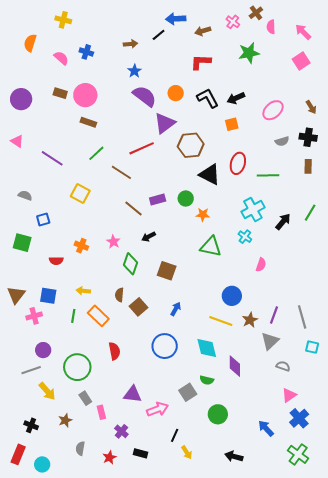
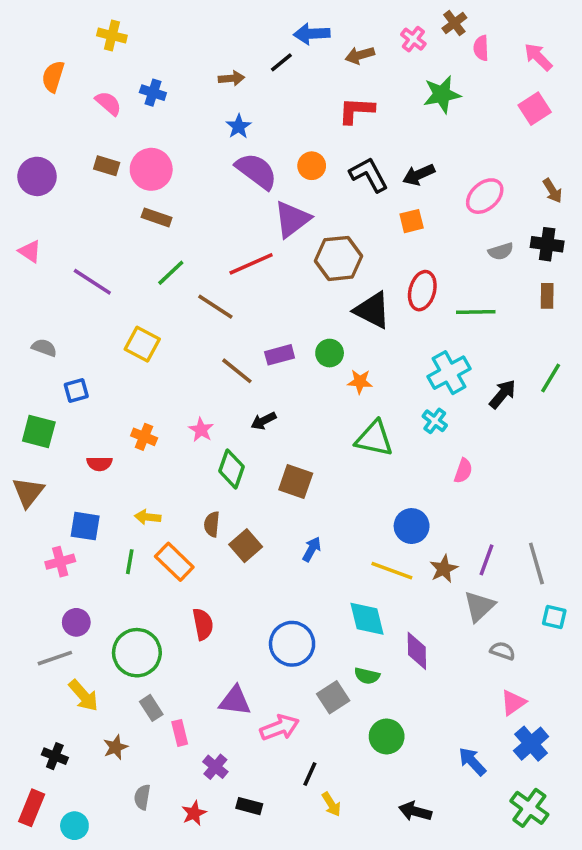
brown triangle: (16, 295) -> (28, 492), moved
blue circle: (165, 346) -> (292, 644), moved

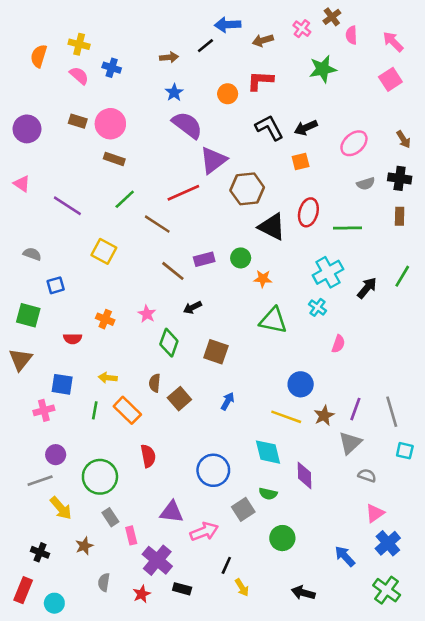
yellow cross: (112, 36) -> (79, 44), moved
orange circle: (312, 166) -> (228, 94), moved
purple cross: (215, 767) -> (157, 560), size x1.6

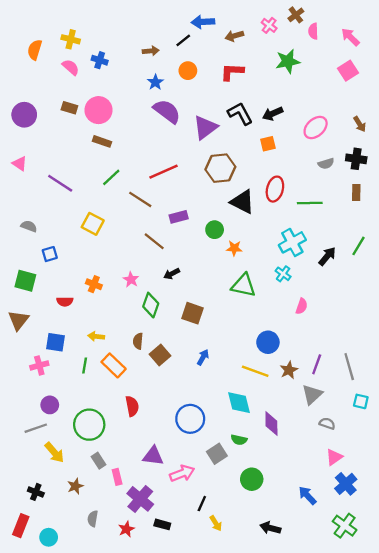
orange circle: (228, 94) -> (188, 71), moved
purple triangle: (213, 160) -> (205, 128), moved
purple rectangle: (204, 259) -> (179, 217), moved

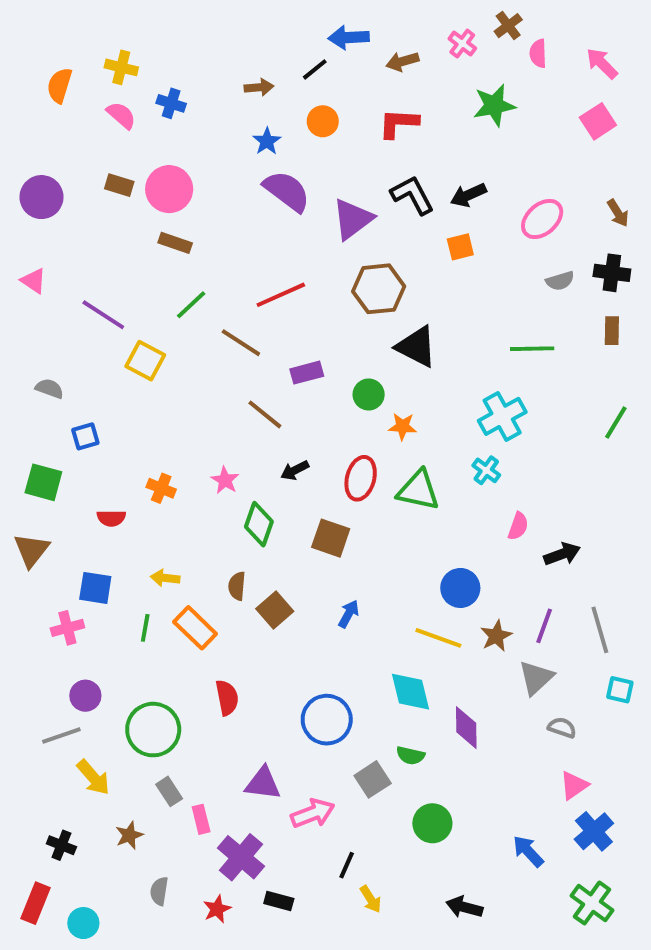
red ellipse: (275, 189) -> (361, 478), moved
yellow square: (93, 224) -> (145, 361), moved
black arrow: (327, 256) -> (562, 554), moved, turned 30

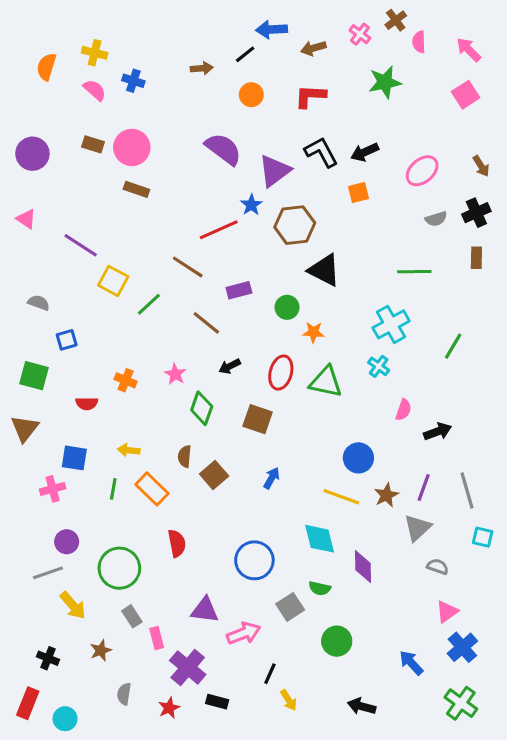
blue star: (267, 141) -> (251, 205), moved
black cross: (612, 273) -> (476, 213), turned -32
green line: (191, 305) -> (149, 304), moved
green line: (616, 422) -> (453, 346), moved

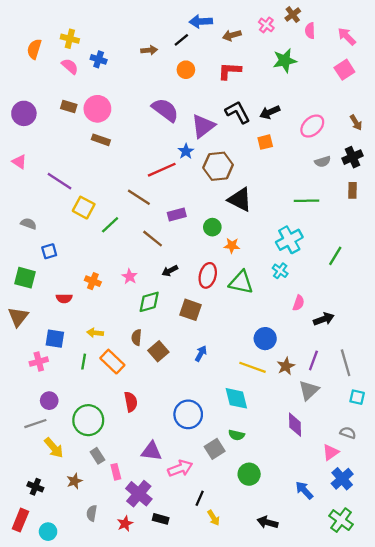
green diamond: (202, 408) -> (149, 302), turned 55
purple diamond: (363, 567) -> (295, 425), moved
gray semicircle: (438, 567) -> (348, 433), moved

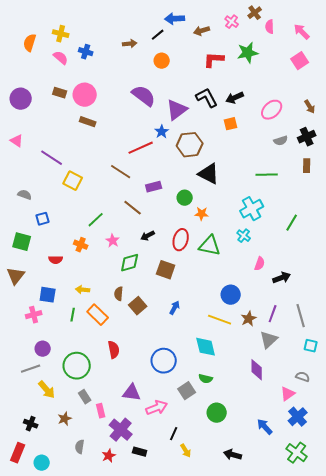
red L-shape: (230, 71) -> (214, 60), moved
green line: (110, 225) -> (96, 220), moved

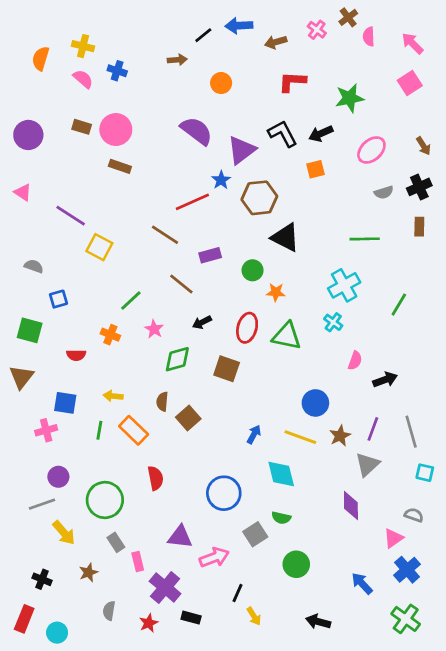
black line: (158, 35) -> (203, 35), moved
green star: (248, 53) -> (350, 98), moved
blue arrow: (175, 308) -> (254, 434), moved

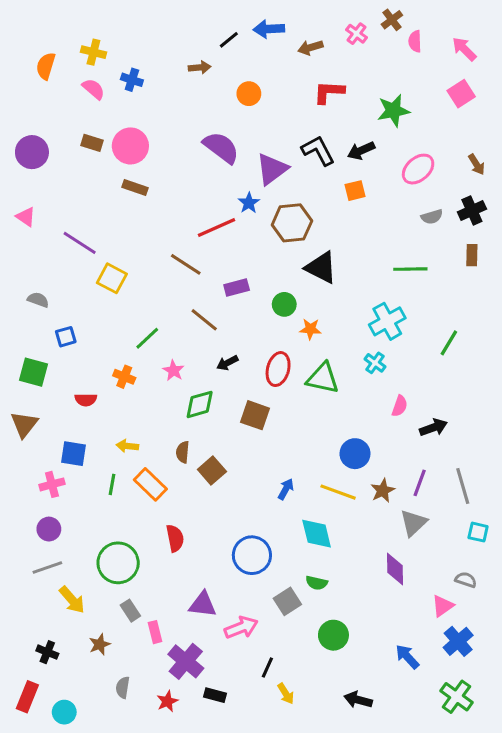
purple circle: (58, 477) -> (49, 529), moved

